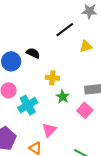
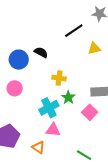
cyan cross: (28, 105) -> (49, 108), moved
pink triangle: (49, 130) -> (53, 130), turned 49

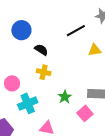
blue circle: (19, 60) -> (21, 30), moved
yellow cross: (59, 78) -> (44, 72), moved
cyan cross: (49, 108) -> (28, 103), moved

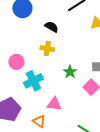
black semicircle: (41, 50) -> (51, 27), moved

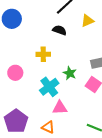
black semicircle: (51, 27) -> (59, 30), moved
cyan cross: (33, 81) -> (49, 87), moved

